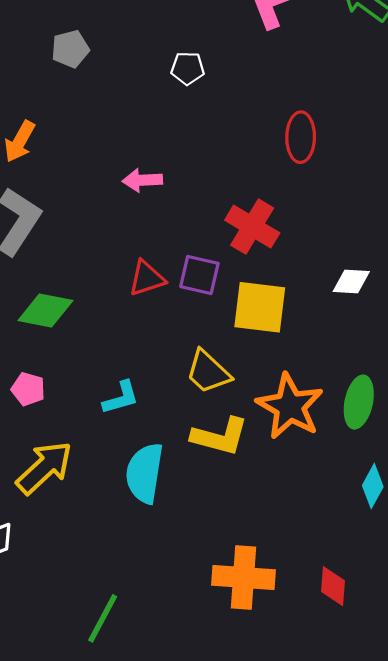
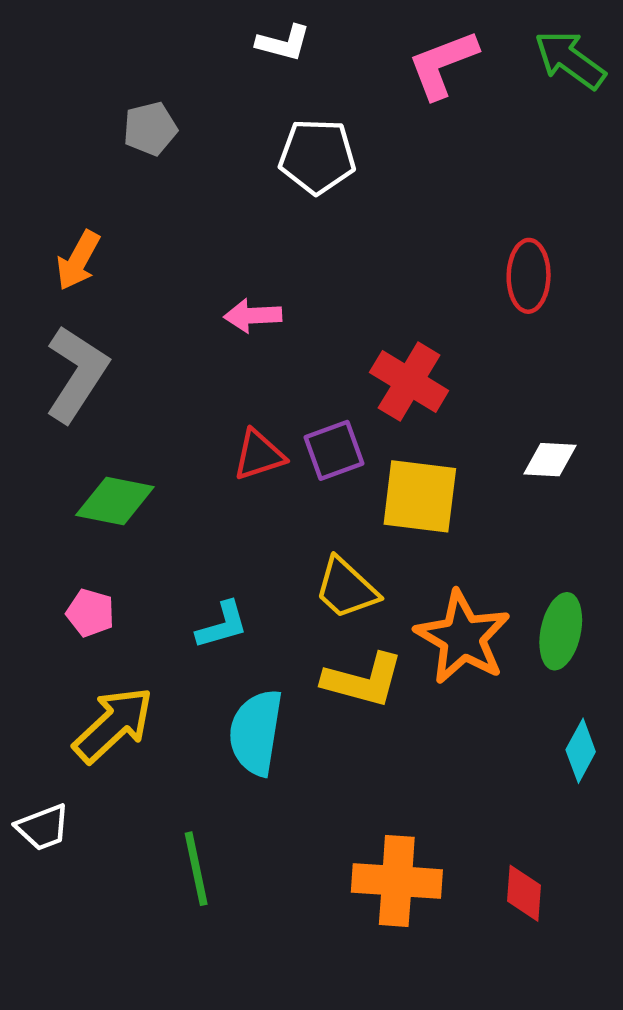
white pentagon: (188, 68) -> (317, 156), size x1.6
red ellipse: (301, 137) -> (529, 276), moved
purple square: (199, 275) -> (334, 450), turned -33
green line: (103, 618) -> (196, 869), moved, turned -40

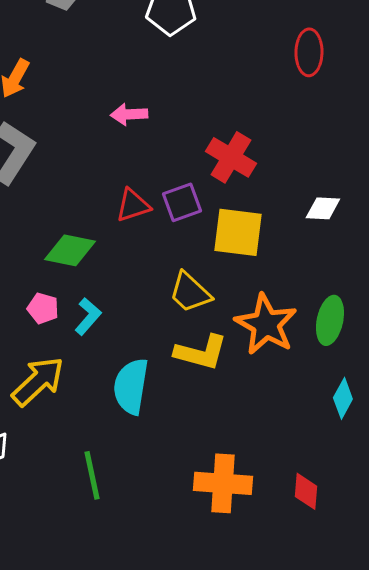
red ellipse: (529, 276) -> (309, 52), moved
green diamond: (115, 501) -> (70, 250), moved
pink pentagon: (90, 613) -> (43, 308), moved
cyan L-shape: (222, 625) -> (88, 316), moved, turned -33

